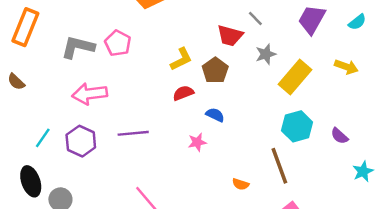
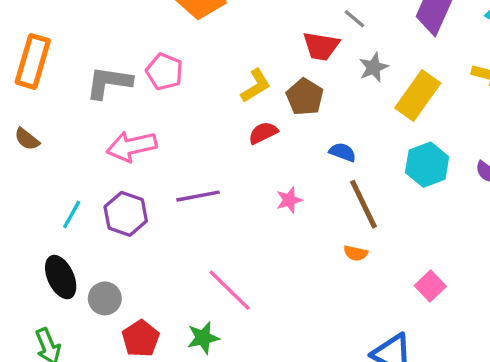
blue semicircle: (215, 115) -> (343, 152), moved
brown line: (279, 166) -> (363, 204), moved

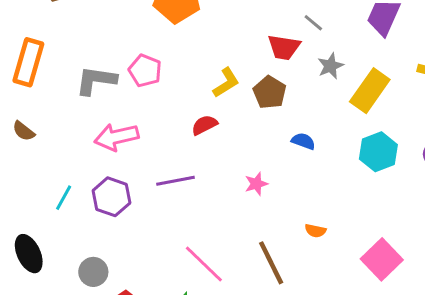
red semicircle: (263, 133) -> (204, 125), moved
brown line: (363, 204) -> (271, 263), moved
black ellipse: (61, 277) -> (29, 254), moved
pink square: (430, 286) -> (382, 259), size x1.5

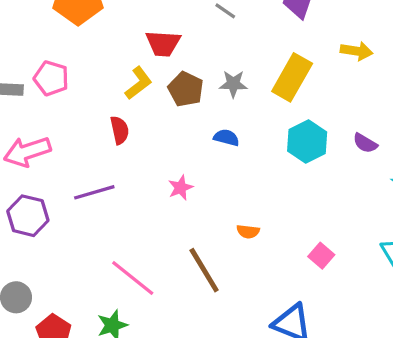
red trapezoid: (284, 47) -> (163, 43), moved
gray star: (330, 66) -> (233, 84), moved, turned 30
red semicircle: (204, 125) -> (120, 130), turned 110
pink square: (382, 259) -> (321, 256), size x0.6

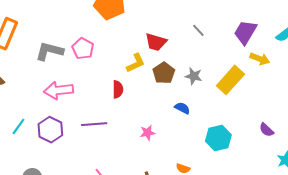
yellow arrow: (357, 51) -> (260, 59), moved
cyan hexagon: (307, 142) -> (218, 138), moved

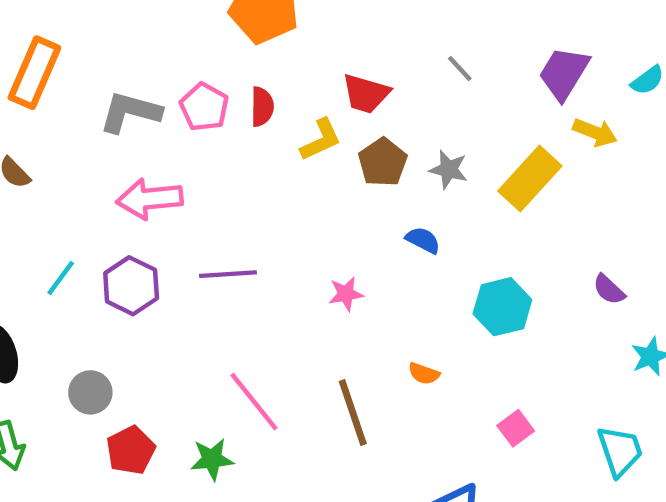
red semicircle: (118, 89) -> (262, 107), moved

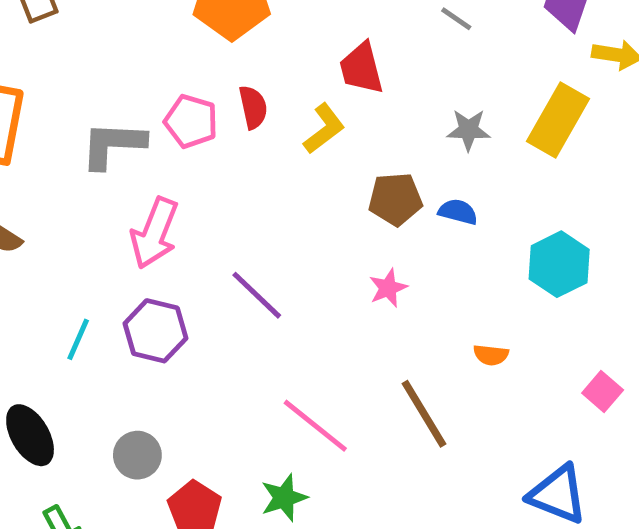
red trapezoid: (366, 94) -> (361, 68), turned 72
brown pentagon: (383, 162) -> (395, 199), moved, turned -30
pink arrow: (150, 199) -> (154, 233), turned -50
purple line: (228, 274) -> (257, 295), turned 60

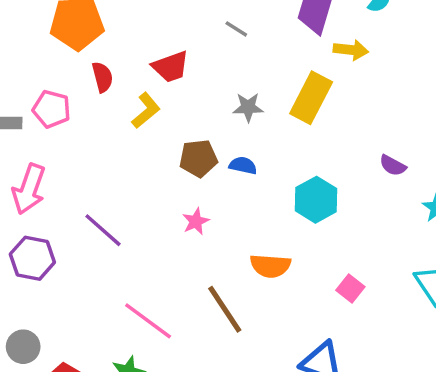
red trapezoid: (361, 68) -> (171, 67), turned -93
red semicircle: (253, 107) -> (102, 77), moved
orange semicircle: (491, 355) -> (270, 266), size x1.6

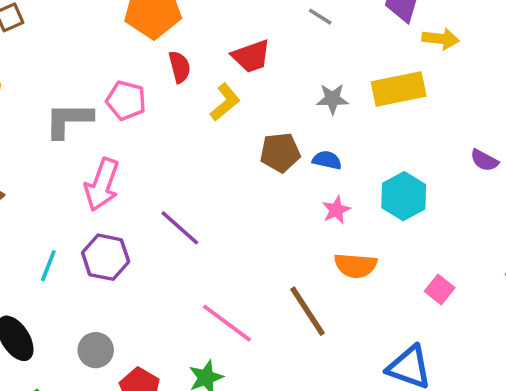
yellow rectangle: (311, 98) -> (399, 89), turned 51
pink star: (196, 221) -> (336, 210), moved

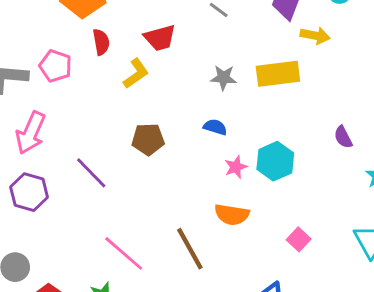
brown pentagon: (280, 152) -> (148, 139), moved
purple semicircle: (484, 160) -> (343, 137), turned 30
pink star: (336, 210) -> (236, 167), moved

